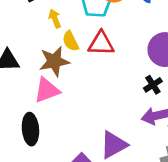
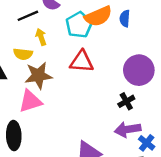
yellow semicircle: (71, 41) -> (23, 54), moved, turned -60

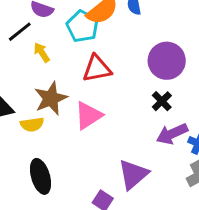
yellow semicircle: (23, 54) -> (32, 124), moved
pink triangle: (30, 101) -> (88, 115), moved

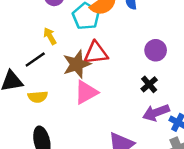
black line: (20, 32) -> (35, 60), moved
purple circle: (167, 61) -> (156, 50), size x0.7
brown star: (51, 98) -> (77, 64), moved

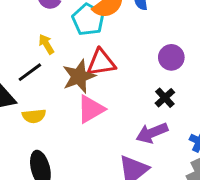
purple arrow: (156, 113) -> (152, 133), moved

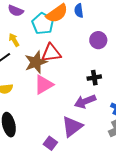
purple circle: (171, 57) -> (98, 40), moved
black cross: (165, 98) -> (94, 78), turned 32

